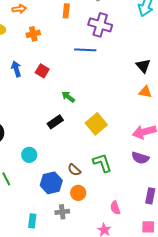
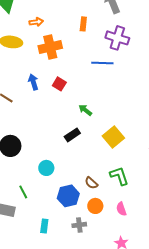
orange cross: (33, 34) -> (50, 47), size x1.6
pink semicircle: (115, 208) -> (121, 209), moved
cyan rectangle: (32, 221) -> (44, 226), moved

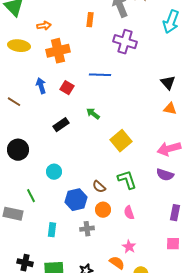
orange rectangle: (83, 24) -> (90, 20), moved
blue line: (102, 63) -> (100, 75), moved
black rectangle: (72, 135) -> (61, 125), moved

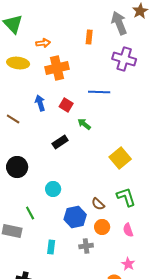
green arrow: (93, 114) -> (84, 124), moved

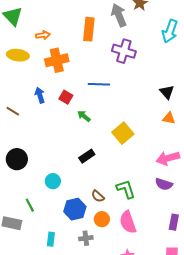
orange rectangle: (89, 37) -> (89, 29), size x1.6
black rectangle: (60, 142) -> (87, 156), moved
yellow square: (120, 158) -> (123, 133), moved
pink semicircle: (128, 230) -> (128, 222), size x1.6

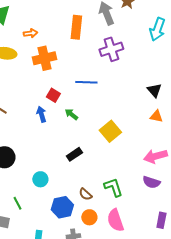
purple cross: (124, 51) -> (111, 49), turned -35
blue arrow: (40, 95) -> (41, 114), moved

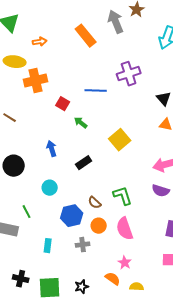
orange rectangle: (76, 27) -> (86, 36), turned -45
purple cross: (111, 49) -> (129, 74), moved
orange cross: (44, 58) -> (36, 81), moved
blue arrow: (41, 114) -> (52, 149), moved

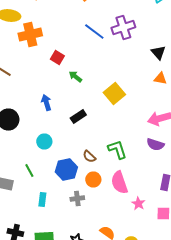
blue line: (96, 91) -> (94, 32), moved, turned 35
green line: (27, 212) -> (29, 170), moved
pink star: (125, 263) -> (138, 204), moved

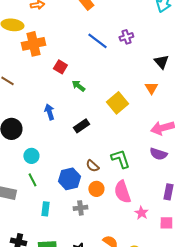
purple cross: (123, 28) -> (126, 37), size x0.6
orange triangle: (160, 78) -> (151, 88), moved, turned 48
cyan circle: (44, 142) -> (31, 156), moved

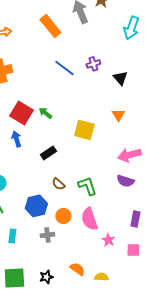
black triangle: (161, 62) -> (120, 78), moved
red square: (60, 67) -> (21, 113), moved, size x1.6
yellow square: (117, 103) -> (84, 130), turned -35
brown semicircle: (92, 166) -> (58, 184), moved

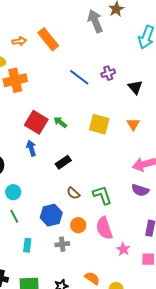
orange rectangle: (50, 26) -> (48, 39), moved
yellow square: (84, 130) -> (99, 124), moved

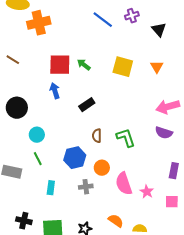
red square: (36, 122) -> (60, 65), turned -30
brown semicircle: (73, 193) -> (97, 136), turned 48
pink semicircle: (104, 228) -> (124, 184), moved

